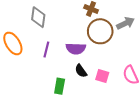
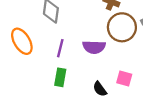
black semicircle: (81, 71) -> (100, 89), moved
green rectangle: (60, 86) -> (60, 77), moved

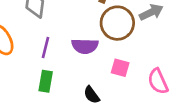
pink square: (124, 78) -> (120, 68), moved

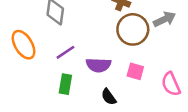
purple semicircle: (85, 46) -> (98, 65), moved
purple line: (46, 47) -> (65, 52), turned 42

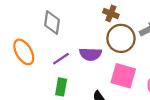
purple semicircle: (98, 65) -> (90, 54), moved
pink square: (135, 71) -> (123, 76), size x1.6

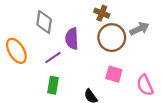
purple semicircle: (90, 54) -> (72, 39), moved, turned 85
pink square: (123, 76) -> (114, 74), size x0.7

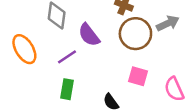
purple semicircle: (72, 39) -> (89, 35), turned -35

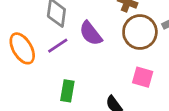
purple line: (67, 57) -> (58, 46), moved

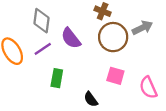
green rectangle: (67, 91) -> (57, 78), moved

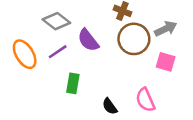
gray diamond: (42, 21) -> (56, 21), turned -60
pink square: (115, 76) -> (166, 62), moved
pink semicircle: (148, 88) -> (145, 100), moved

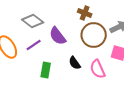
pink semicircle: (145, 100) -> (98, 69), moved
black semicircle: (110, 106) -> (75, 63), moved

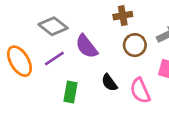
brown cross: (85, 13) -> (123, 16), turned -32
brown circle: (94, 35) -> (135, 45), size x0.7

